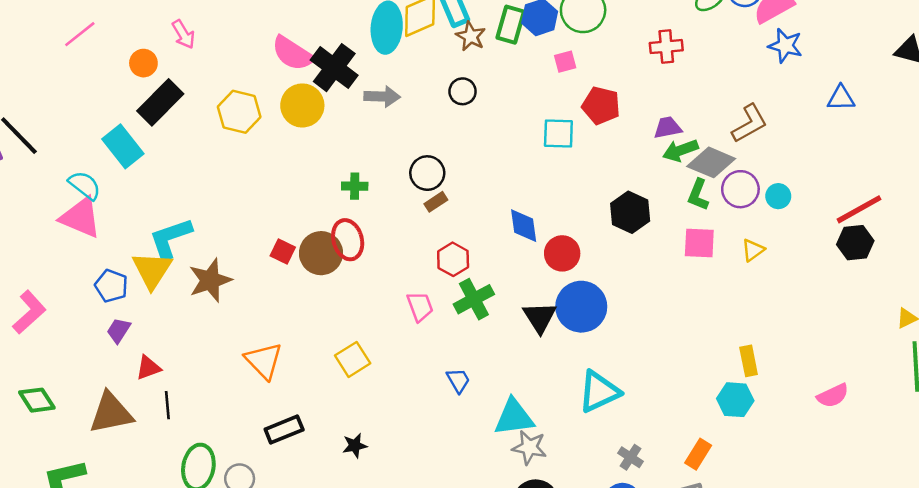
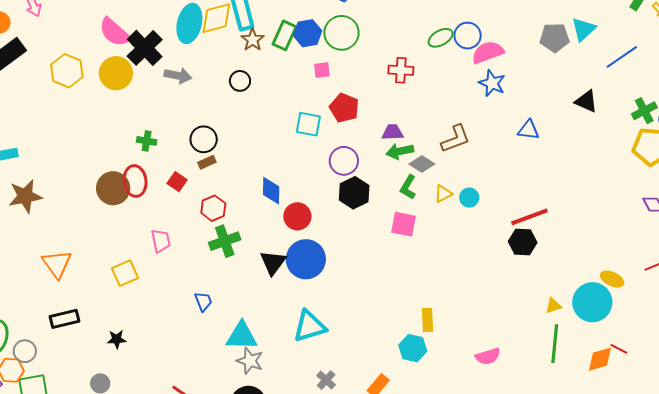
gray diamond: (711, 162) -> (422, 164), size x0.7
purple circle: (740, 189) -> (344, 161), moved
yellow triangle: (753, 250) -> (443, 194), moved
red square: (283, 251) -> (177, 182), moved
pink trapezoid: (420, 307) -> (161, 241), moved

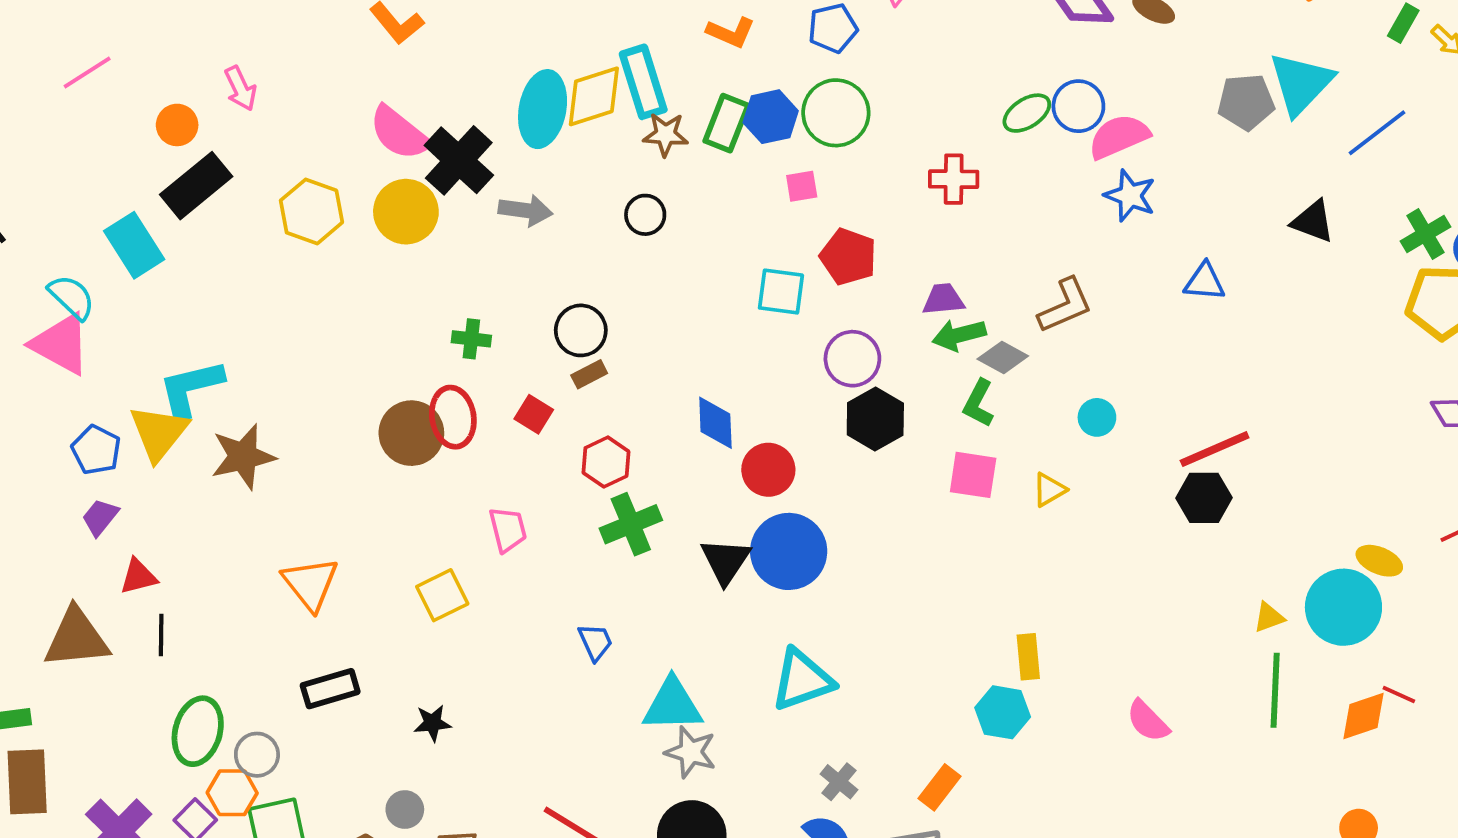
cyan triangle: (583, 29) -> (1301, 83), size x1.4
brown star: (253, 40) -> (666, 135), turned -30
yellow triangle: (443, 194) -> (1049, 490), moved
pink semicircle: (488, 356) -> (1148, 721), turned 65

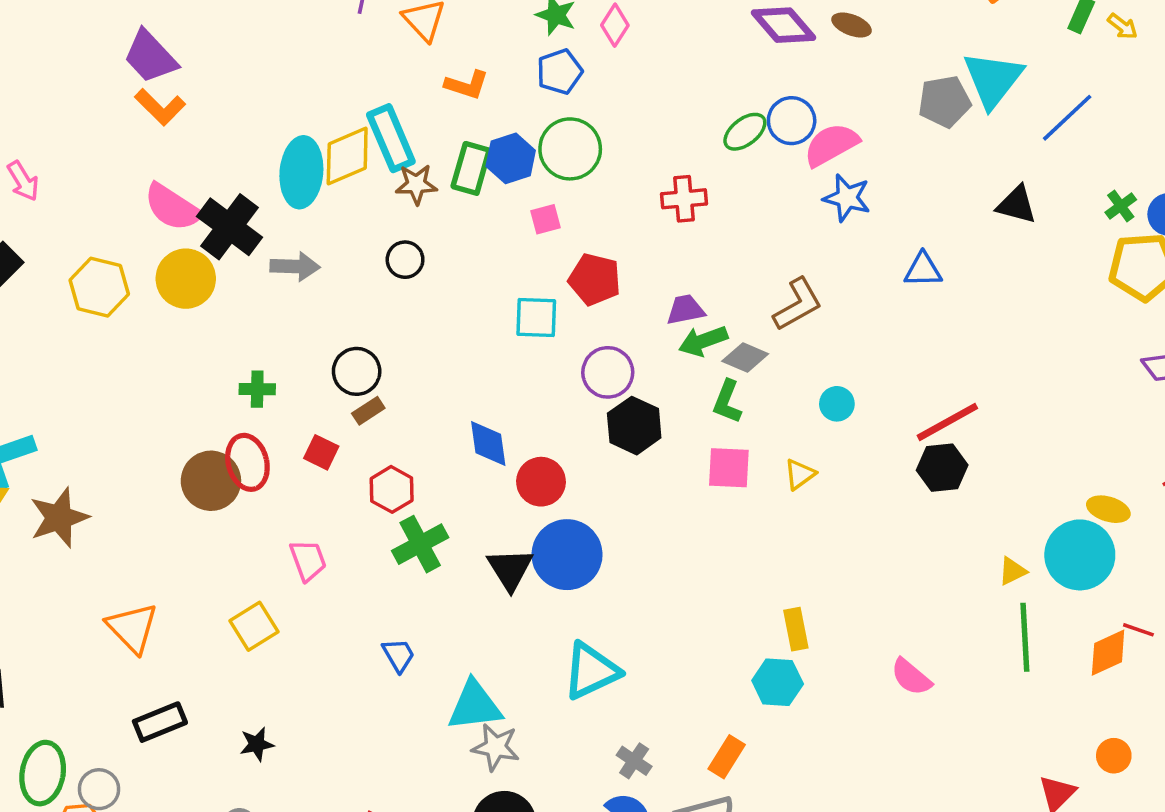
green cross: (1425, 234) -> (1121, 206), size x0.7

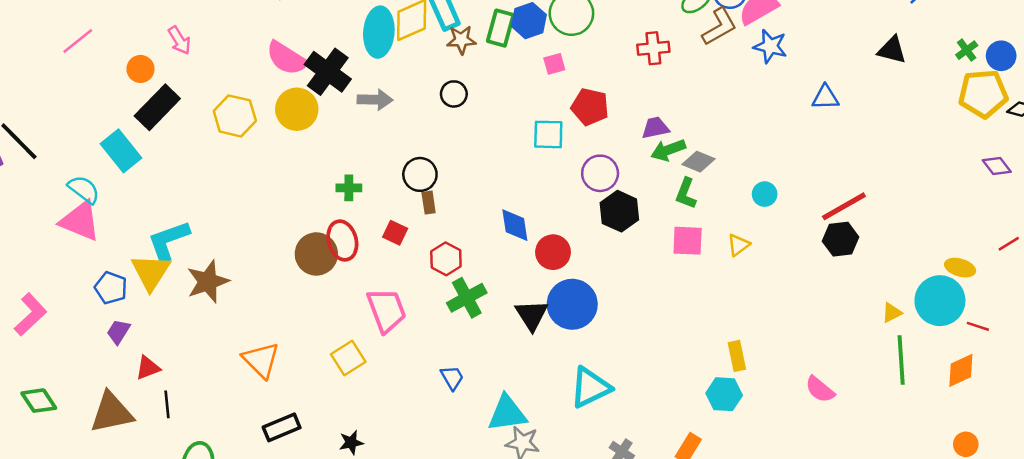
brown L-shape: (798, 304) -> (719, 27), moved
brown rectangle: (368, 411) -> (429, 203), turned -65
pink trapezoid: (308, 560) -> (386, 310), size x1.5
red line: (1138, 630) -> (978, 326), moved

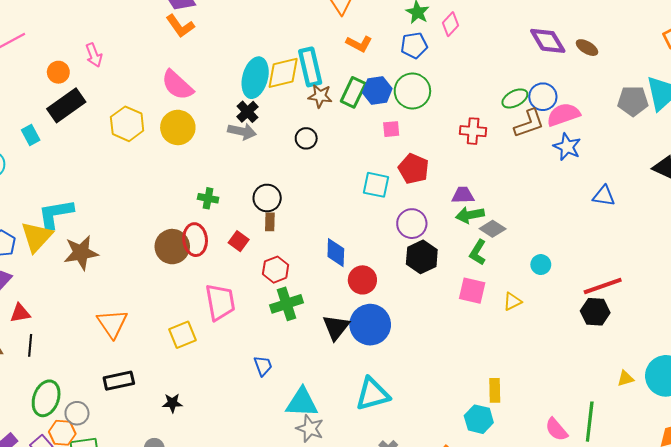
black cross: (328, 72) -> (247, 112), moved, size x0.6
cyan rectangle: (121, 151) -> (31, 135), size x0.6
green line: (901, 360) -> (590, 422), moved

